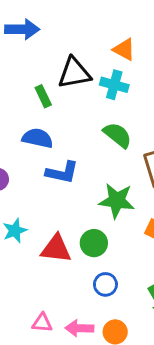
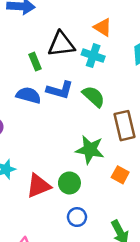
blue L-shape: (62, 172) -> (60, 90), moved
red triangle: (56, 249) -> (38, 186), turned -32

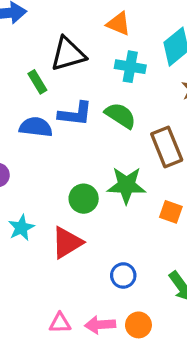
cyan cross: (93, 56) -> (130, 67), moved
green circle: (69, 183) -> (84, 199), moved

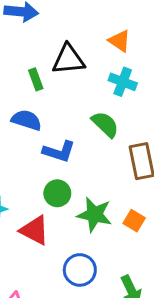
blue L-shape: (75, 114) -> (59, 151), moved
green star: (126, 185) -> (95, 215), moved
red triangle: (67, 243) -> (35, 230), turned 48
blue circle: (123, 275) -> (80, 270), size x1.4

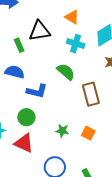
green circle: (57, 193) -> (26, 117), moved
green star: (95, 215) -> (62, 131), size x0.6

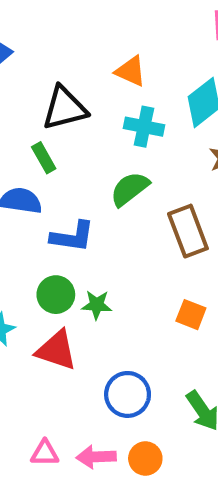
green rectangle: (19, 45) -> (44, 158), moved
green semicircle: (66, 72) -> (130, 189), turned -72
green star: (62, 131) -> (97, 305), moved

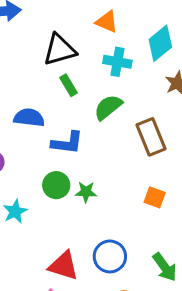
green rectangle: (44, 158) -> (68, 85), moved
red triangle: (56, 350) -> (64, 266), moved

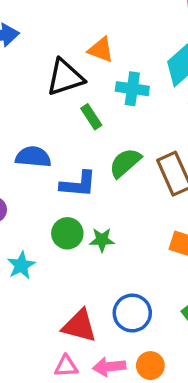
orange triangle: (107, 22) -> (101, 50), moved
green rectangle: (68, 85) -> (91, 117), moved
green semicircle: (108, 107) -> (125, 163), moved

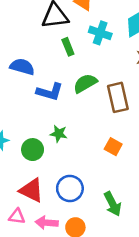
green circle: (67, 233) -> (33, 150), moved

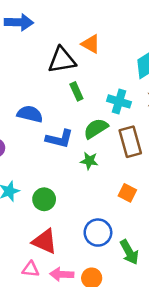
cyan cross: (100, 33) -> (119, 101), moved
green star: (59, 134) -> (89, 161), moved
blue circle: (70, 189) -> (98, 233), moved

